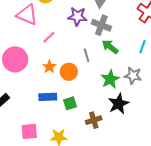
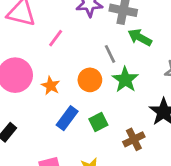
orange star: (49, 67) -> (51, 86), moved
green star: (110, 79) -> (125, 80), moved
blue rectangle: (48, 97) -> (67, 118), turned -42

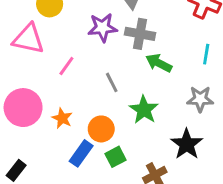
gray line: (110, 54) -> (112, 82), moved
orange circle: (90, 80) -> (101, 129), moved

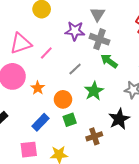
pink triangle: (28, 39) -> (21, 44), moved, turned -40
gray line: (112, 82) -> (75, 69), turned 64
blue rectangle: (81, 153) -> (40, 122), moved

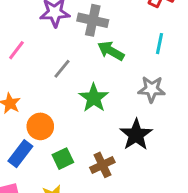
orange circle: (63, 99) -> (40, 126), moved
green square: (70, 120) -> (63, 159), moved

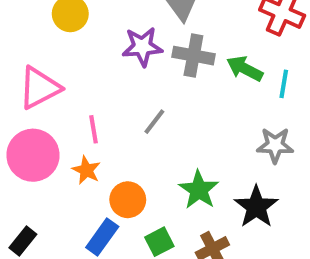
pink line: (16, 50) -> (93, 129), moved, turned -45
green arrow: (111, 51) -> (245, 69), moved
green star: (94, 98) -> (199, 190), moved

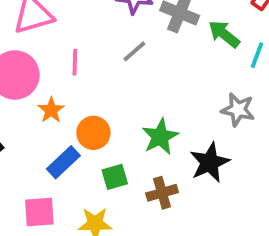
gray line: (154, 122) -> (134, 51), moved
orange star: (86, 170) -> (51, 110), moved

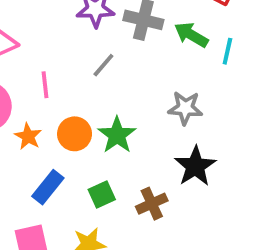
gray star: (238, 110) -> (185, 108), moved
orange circle: (93, 133) -> (75, 134), moved
green star: (160, 137) -> (117, 135), moved

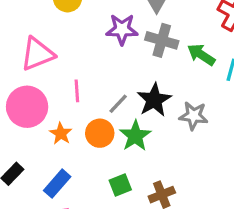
gray line: (103, 65) -> (118, 104), moved
black star: (195, 166) -> (154, 100), moved
blue rectangle: (48, 187) -> (57, 184), moved

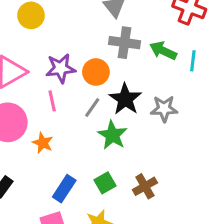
purple star: (122, 29) -> (61, 68), moved
orange circle: (100, 133) -> (96, 72), moved
blue rectangle: (57, 184) -> (64, 189), moved

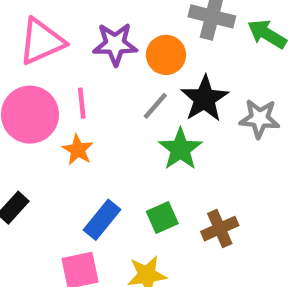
pink line: (52, 101) -> (82, 103), moved

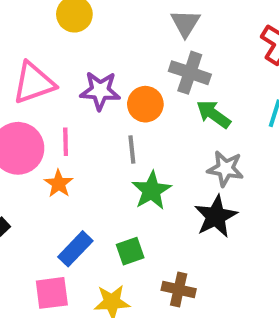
green arrow: (267, 34) -> (213, 114), moved
black star: (205, 99) -> (216, 216), moved
gray line: (155, 106) -> (132, 149), turned -52
brown cross: (220, 229) -> (179, 289), moved, turned 32

